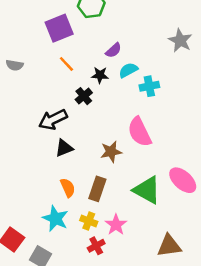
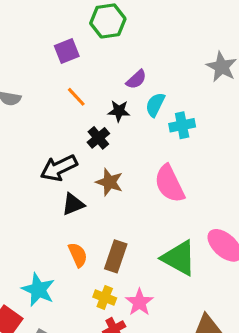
purple square: (59, 28) -> (67, 51), size x0.7
cyan semicircle: (128, 70) -> (155, 105), turned -36
brown star: (111, 152) -> (109, 182), moved, turned 30
cyan star: (55, 219) -> (38, 290), moved

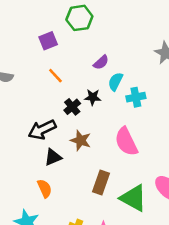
black star: (119, 111) -> (93, 97), moved
orange semicircle: (78, 255) -> (45, 188), moved
brown rectangle: (116, 256) -> (101, 182), moved

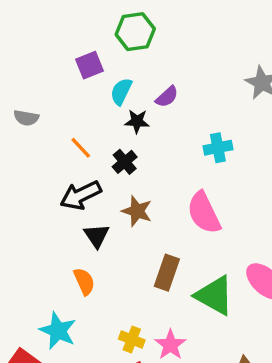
orange line: (55, 76) -> (81, 148), moved
cyan semicircle: (115, 82) -> (121, 91), moved
black star: (93, 97) -> (137, 121), moved
black triangle: (53, 157) -> (97, 236), turned -42

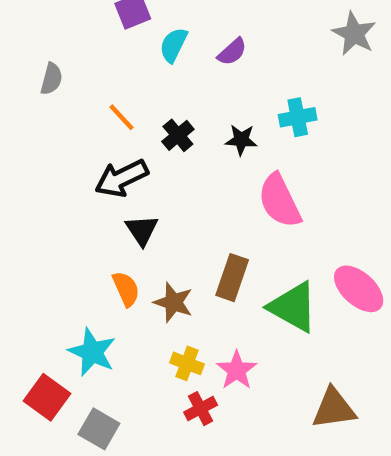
gray semicircle: (26, 118) -> (51, 79), turned -85
black star: (137, 121) -> (241, 140), moved
brown star: (137, 211) -> (173, 302), moved

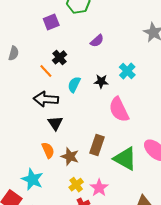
cyan semicircle: (173, 45) -> (74, 85), moved
cyan cross: (298, 117) -> (127, 71), turned -35
black cross: (178, 135) -> (59, 57), moved
black arrow: (121, 178) -> (46, 99), turned 30
yellow cross: (187, 363) -> (76, 185), turned 32

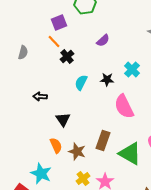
orange line: (46, 71) -> (54, 42), moved
black arrow: (46, 99) -> (40, 96), moved, size x0.6

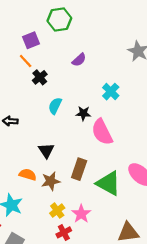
black star: (107, 80) -> (83, 113), moved
black triangle: (63, 120) -> (46, 151), moved
orange semicircle: (56, 146) -> (28, 175), turned -49
brown star: (77, 152) -> (51, 181), turned -30

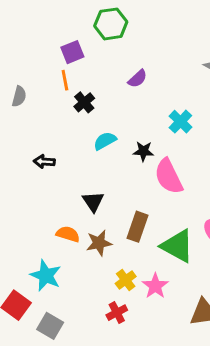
orange line: (26, 61) -> (65, 80), turned 32
cyan semicircle: (55, 106) -> (105, 141), turned 35
yellow cross: (57, 211) -> (126, 280), moved
pink star: (81, 214) -> (155, 286), moved

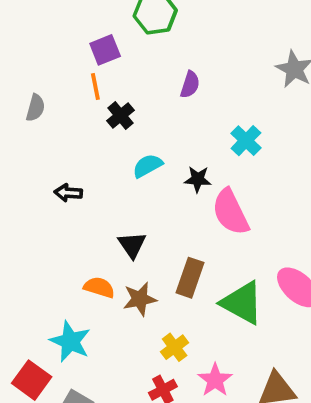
purple semicircle: (137, 79) -> (190, 85), turned -30
pink star: (155, 286) -> (215, 380), moved

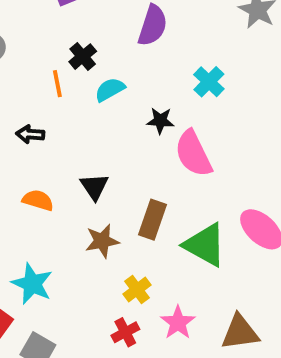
purple semicircle: (190, 85) -> (153, 25), size x1.5
orange line: (95, 87) -> (57, 84), moved
cyan semicircle: (147, 166) -> (110, 90), moved
orange semicircle: (99, 287) -> (38, 200), moved

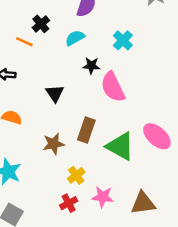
orange line: (57, 84) -> (24, 42), turned -54
cyan semicircle: (110, 90) -> (75, 38), moved
black triangle: (94, 187) -> (55, 93), moved
pink star: (178, 323) -> (103, 197), turned -30

